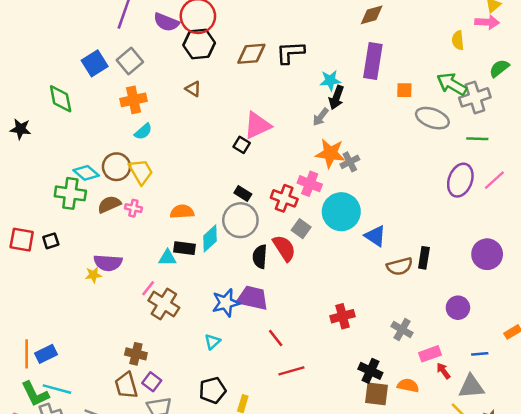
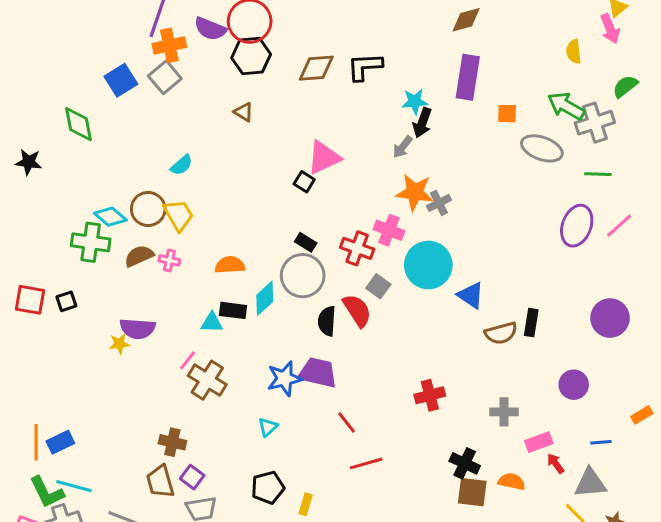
pink arrow: (487, 22) -> (610, 29), turned 65
orange cross: (133, 100) -> (169, 45), moved
gray cross: (402, 330) -> (504, 412), turned -30

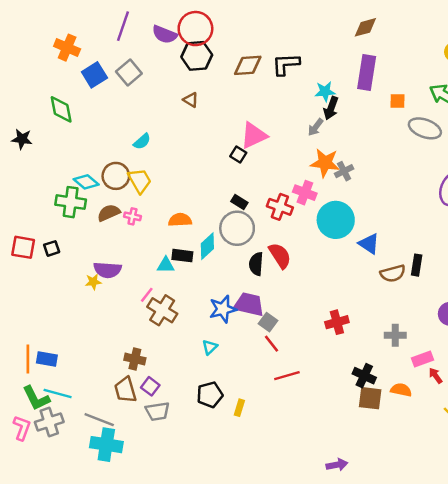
orange cross: (169, 45) -> (67, 48), moved, turned 35
gray square: (378, 286) -> (268, 322), moved
blue rectangle: (60, 442) -> (47, 359), turned 36

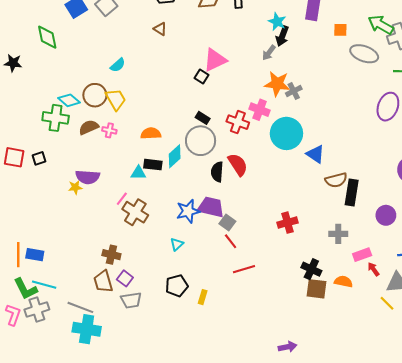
cyan star: (325, 92) -> (277, 22), turned 30
black rectangle: (417, 265) -> (352, 192), moved, size x1.4

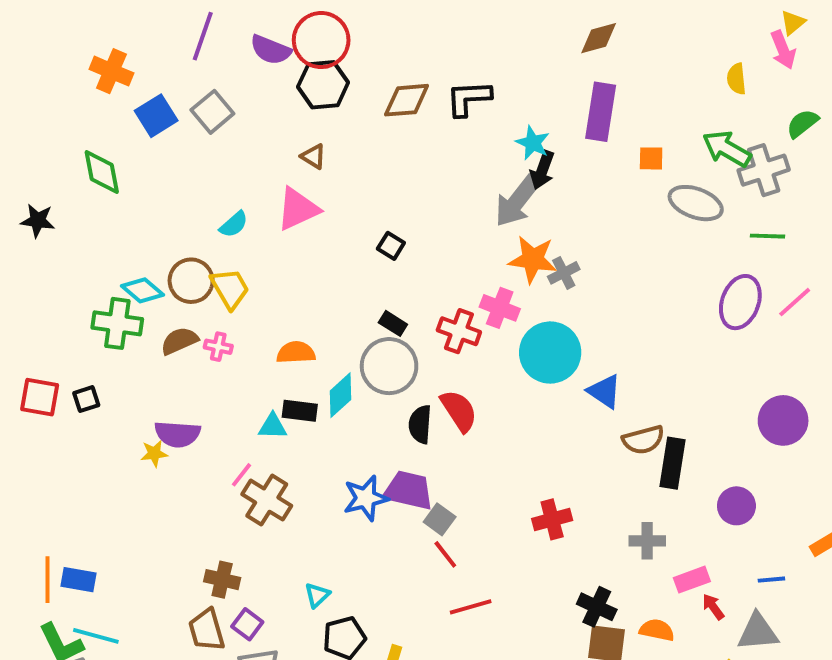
gray arrow: (269, 53) -> (517, 201), size x1.8
pink triangle: (215, 60) -> (298, 209), moved
cyan triangle: (177, 244) -> (317, 595), moved

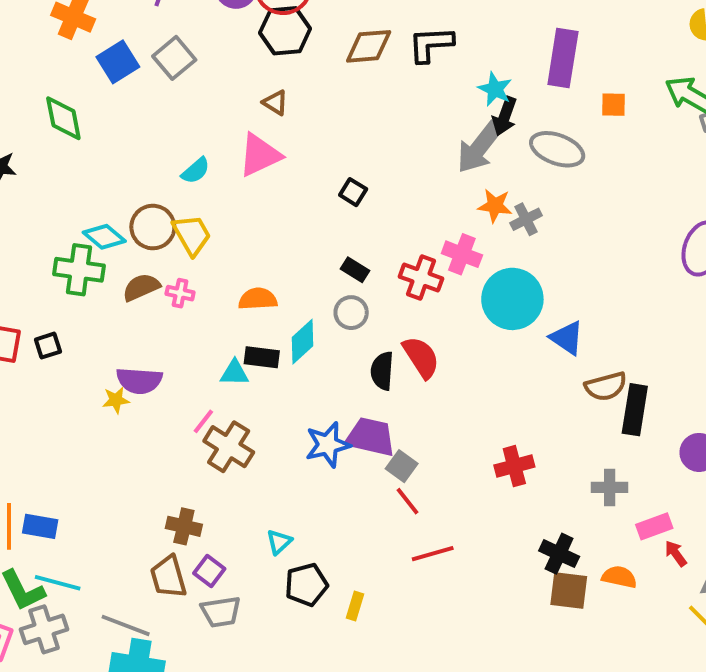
gray ellipse: (696, 203) -> (557, 149), moved
orange star: (533, 259) -> (495, 206), size x0.7
gray circle: (389, 366) -> (351, 313), size x0.6

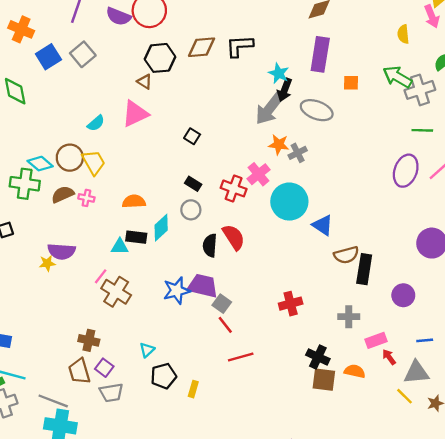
black hexagon: (285, 31) -> (160, 58), moved
pink cross: (462, 254) -> (259, 174), turned 30

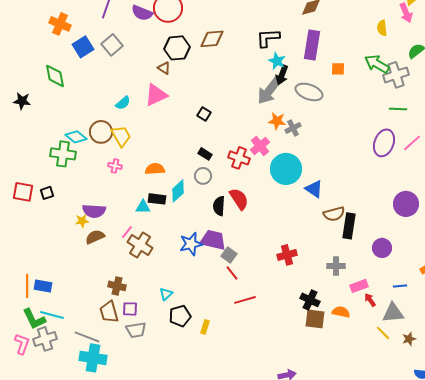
black L-shape: (240, 46) -> (268, 38), moved
brown semicircle: (63, 194) -> (95, 237), moved
purple square: (104, 368) -> (130, 309), turned -35

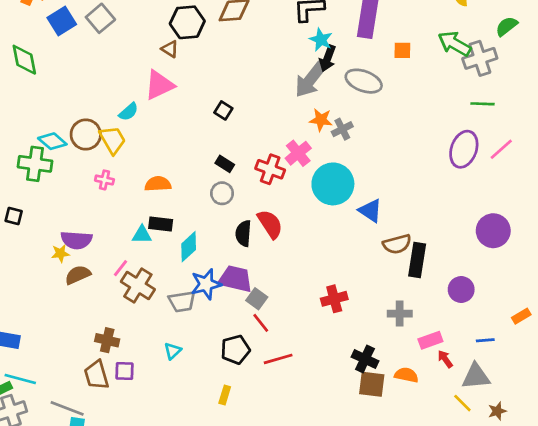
cyan semicircle: (123, 103) -> (129, 112), moved
cyan diamond: (178, 191) -> (189, 247), moved
black square: (47, 193) -> (14, 216), turned 32
black pentagon: (180, 316) -> (235, 350), moved
gray trapezoid: (136, 330) -> (182, 302), moved

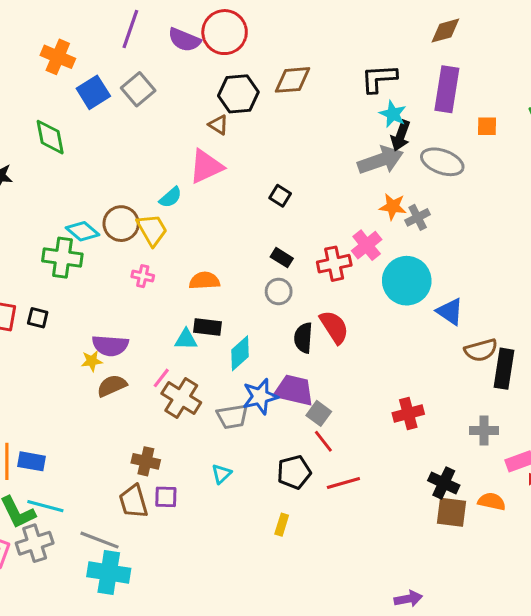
gray arrow: (310, 80) -> (380, 160), turned -147
red cross: (270, 169) -> (334, 264), turned -32

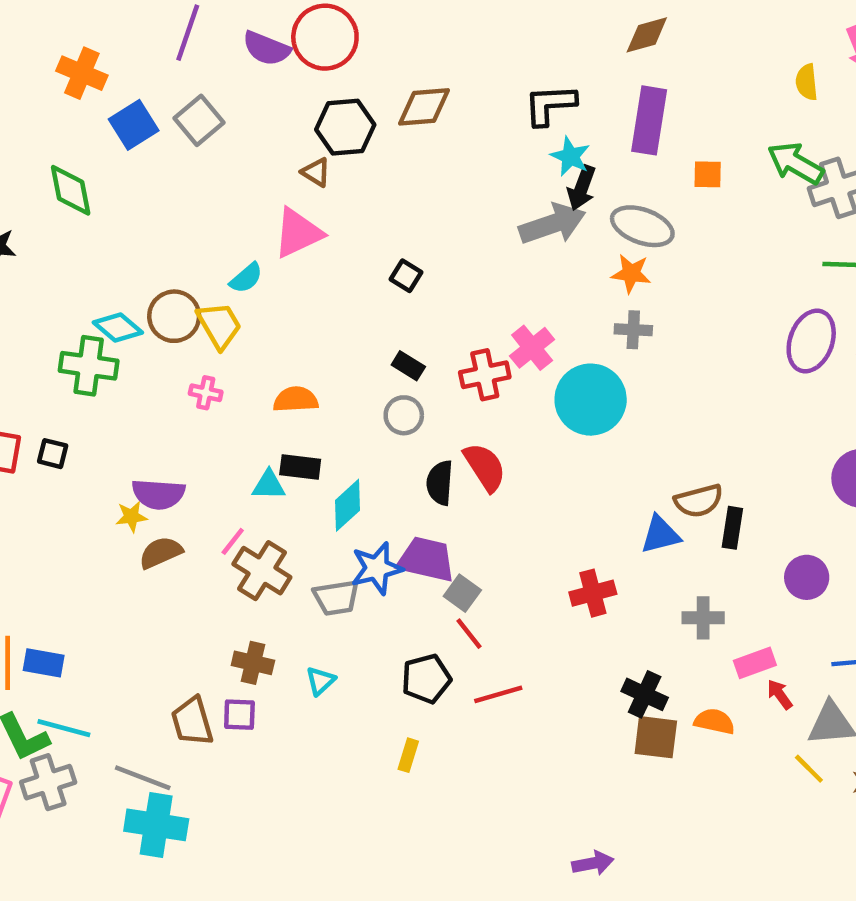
orange star: (393, 207) -> (631, 273), moved
gray cross: (418, 217) -> (633, 330), moved, turned 30
blue triangle: (450, 312) -> (660, 535), moved, turned -48
black rectangle: (504, 369) -> (732, 528), size x0.7
brown cross: (146, 461) -> (253, 663), moved

